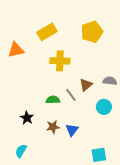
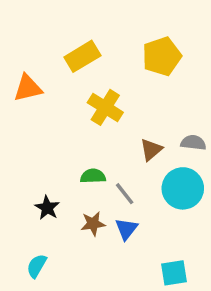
yellow cross: (60, 61) -> (105, 107), turned 30
gray line: (71, 95) -> (125, 194), moved
cyan circle: (104, 107) -> (183, 188), size x1.5

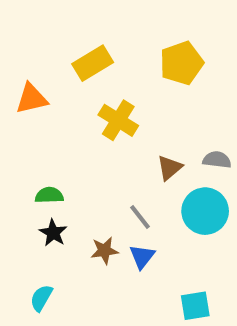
green semicircle: (93, 176) -> (49, 195), moved

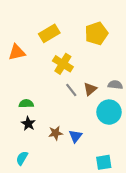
gray line: (140, 217) -> (71, 90), moved

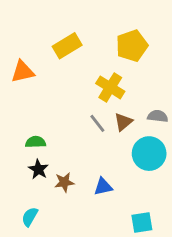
yellow cross: (63, 64) -> (110, 87), moved
brown star: (56, 133) -> (64, 182), moved
blue triangle: (75, 136) -> (103, 187), turned 40

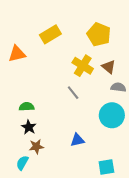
yellow pentagon: (132, 46) -> (99, 34), turned -30
brown triangle: (123, 122) -> (109, 67), moved, turned -40
brown star: (64, 182) -> (36, 147), moved

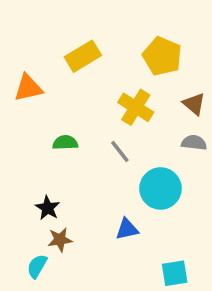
brown triangle: (109, 67) -> (194, 104), moved
green semicircle: (27, 107) -> (65, 143), moved
cyan circle: (112, 115) -> (160, 188), moved

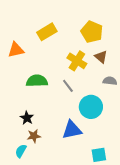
brown triangle: (194, 104) -> (101, 57), moved
green semicircle: (65, 143) -> (37, 81), size x1.5
blue triangle: (127, 229) -> (72, 130), size x1.5

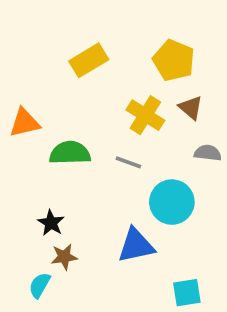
orange triangle: (16, 50) -> (25, 123), moved
gray line: (68, 86) -> (128, 162), turned -32

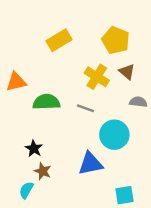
brown star: (64, 257) -> (43, 171), turned 30

